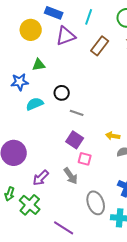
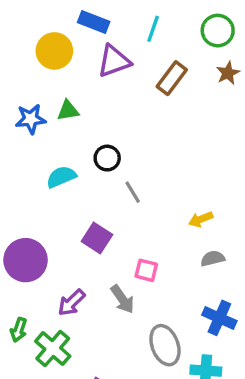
blue star: (20, 82) -> (31, 119), moved
gray line: (77, 113) -> (133, 192), turned 40
yellow arrow: (113, 136) -> (201, 219), moved, turned -32
purple square: (75, 140) -> (97, 238), moved

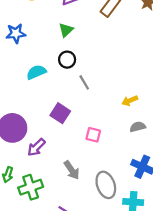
green triangle: (68, 110) -> (66, 30), moved, turned -35
gray arrow: (122, 299) -> (72, 170), moved
purple arrow: (71, 303) -> (36, 147), moved
green cross: (53, 349) -> (31, 187), turned 30

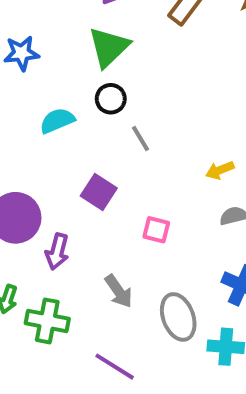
green triangle: (66, 30) -> (109, 47), size x1.6
purple arrow: (36, 147) -> (57, 252), turned -30
green cross: (31, 187) -> (47, 321), turned 30

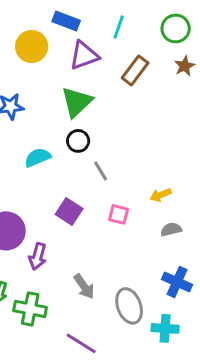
pink square: (156, 230) -> (119, 214), moved

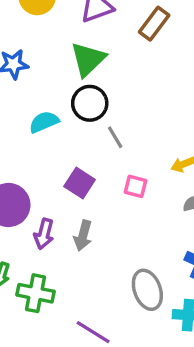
black circle: (78, 141) -> (90, 103), size x1.4
gray arrow: (84, 286) -> (83, 236), moved, turned 50

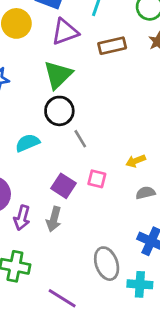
brown rectangle: (154, 24) -> (112, 46), turned 40
cyan semicircle: (44, 122) -> (27, 143), moved
purple square: (80, 183) -> (64, 186), moved

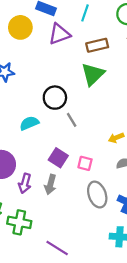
green triangle: (58, 75) -> (93, 74), moved
pink square: (97, 179) -> (85, 163), moved
gray ellipse: (107, 264) -> (97, 195), moved

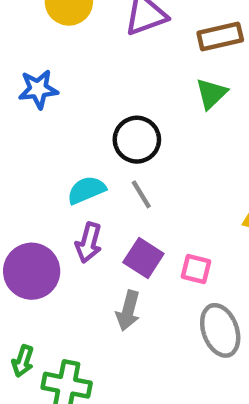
green triangle: (93, 74) -> (211, 94), size x0.7
gray line: (72, 120) -> (141, 194), moved
purple arrow: (25, 183) -> (89, 243), moved

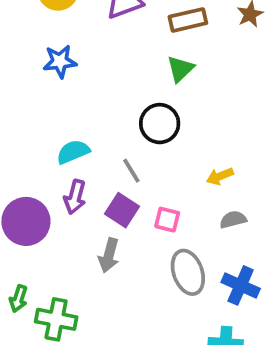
blue star: (38, 89) -> (60, 61), moved
black circle: (137, 140) -> (160, 124), moved
gray line: (141, 194) -> (131, 171), moved

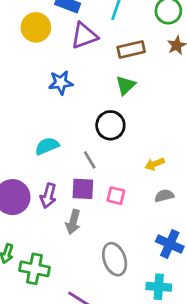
blue star: (60, 61) -> (61, 83), moved
purple arrow: (75, 197) -> (48, 196), moved
purple square: (122, 210) -> (83, 189), turned -30
gray ellipse: (188, 272) -> (115, 259), moved

